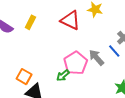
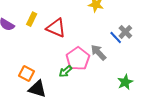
red triangle: (70, 20) -> (56, 28), moved
blue line: (114, 51) -> (116, 38), moved

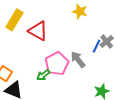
yellow rectangle: (32, 19) -> (14, 20), size x1.5
blue line: (116, 38) -> (96, 46), turned 64

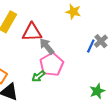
red triangle: (38, 31) -> (32, 32), turned -30
gray arrow: (78, 59) -> (47, 46), moved

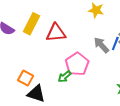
gray arrow: (47, 46) -> (101, 45), moved

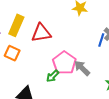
gray arrow: (101, 45) -> (82, 68), moved
orange square: (26, 78) -> (12, 53), moved

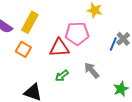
red triangle: (41, 33) -> (59, 48), moved
pink pentagon: (64, 63) -> (77, 34), moved, turned 30

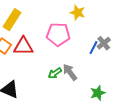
red triangle: (59, 48) -> (23, 46), moved
green arrow: (62, 76) -> (55, 73), moved

